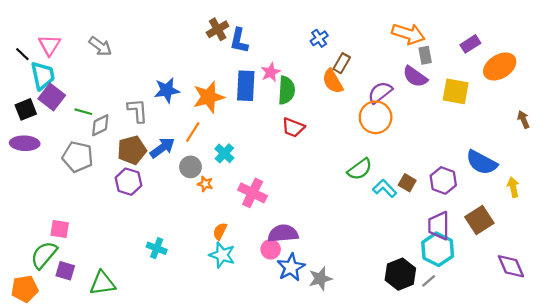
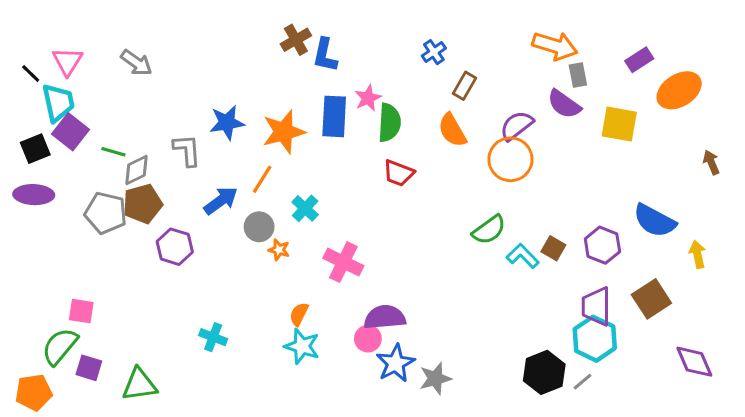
orange semicircle: (333, 81) -> (452, 130), moved
brown pentagon: (132, 150) -> (143, 204), moved

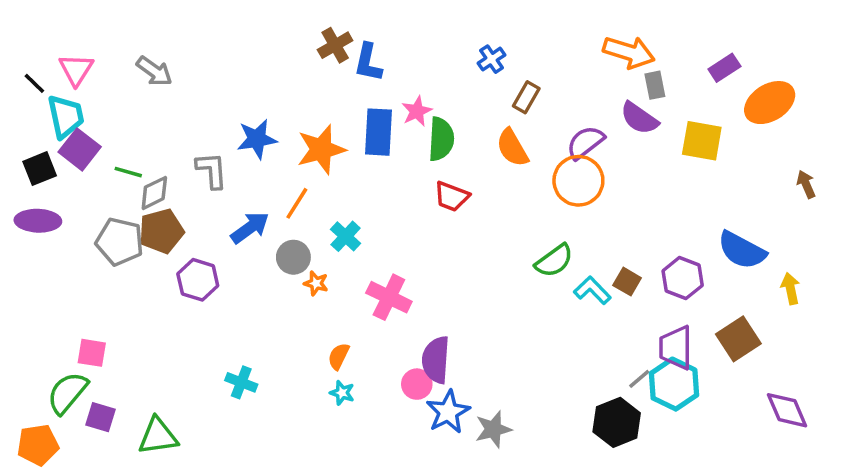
purple semicircle: (385, 317) -> (436, 360), turned -81
cyan star: (302, 346) -> (342, 393), size x0.6
gray line: (583, 382) -> (639, 379), moved

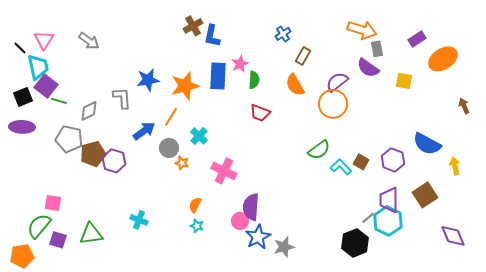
green semicircle: (441, 139) -> (254, 80), size x0.7
yellow square: (702, 141) -> (404, 81), size x0.7
green line: (128, 172) -> (59, 101), moved
brown pentagon: (161, 231) -> (93, 154), moved
green triangle: (158, 436) -> (91, 234), moved

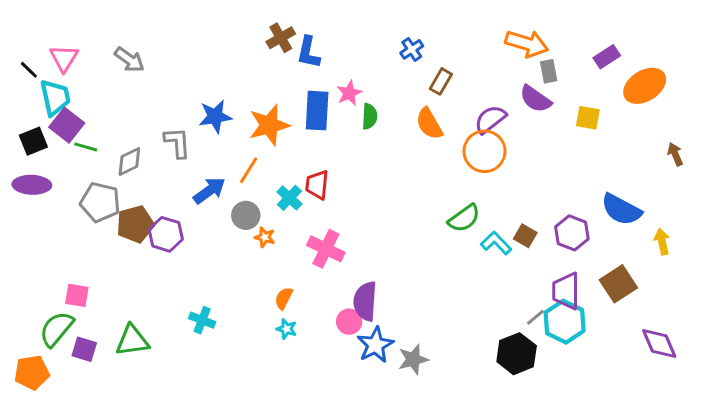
red trapezoid: (260, 113) -> (317, 185), moved, turned 75

